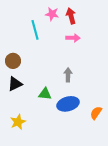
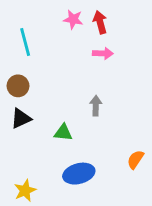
cyan line: (35, 30) -> (25, 42), moved
blue ellipse: (68, 104) -> (79, 174), moved
yellow star: (18, 122) -> (25, 191), moved

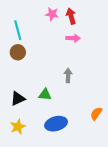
brown circle: (18, 86) -> (18, 52), moved
black triangle: (21, 118) -> (18, 99), moved
yellow star: (25, 191) -> (18, 127), moved

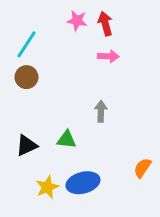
cyan line: (18, 30) -> (26, 44), turned 48
yellow star: (18, 127) -> (47, 187), moved

